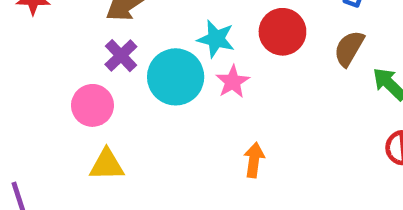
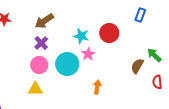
brown semicircle: (349, 48) -> (137, 66), moved
cyan circle: (176, 77) -> (67, 64), moved
pink circle: (92, 105) -> (39, 65), moved

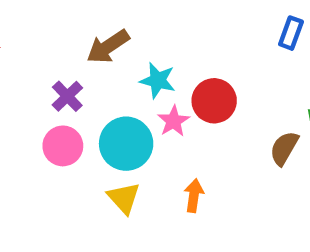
brown arrow: (44, 21) -> (108, 47), moved
red circle: (109, 33) -> (214, 101), moved
yellow triangle: (35, 89) -> (124, 198), moved, turned 49

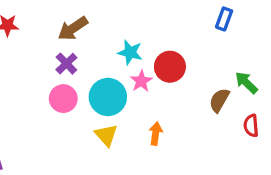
brown arrow: (108, 47) -> (73, 29), moved

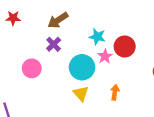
pink circle: (63, 99) -> (32, 68), moved

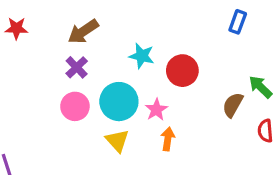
pink star: (105, 56) -> (156, 110), moved
pink circle: (32, 68) -> (75, 106), moved

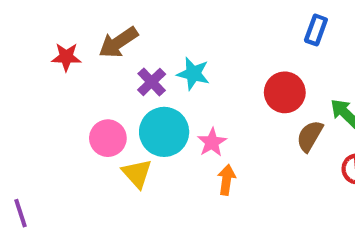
red star: (16, 28) -> (66, 57), moved
purple cross: (77, 67) -> (152, 82), moved
red circle: (182, 71) -> (285, 92), moved
yellow triangle: (117, 141) -> (137, 174), moved

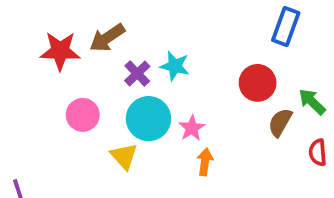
blue rectangle: (316, 30) -> (286, 27), size x1.4
red star: (66, 57) -> (60, 51), size x1.5
pink circle: (108, 138) -> (83, 115), moved

